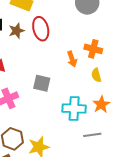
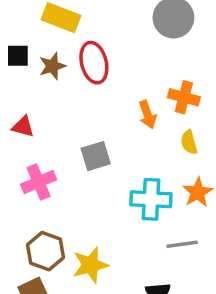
gray square: (42, 83) -> (96, 156), turned -30

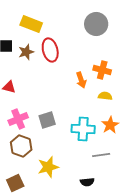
yellow semicircle: (189, 142) -> (105, 96), turned 112
gray square: (96, 156) -> (47, 120), moved
brown hexagon: (45, 251) -> (21, 146), moved

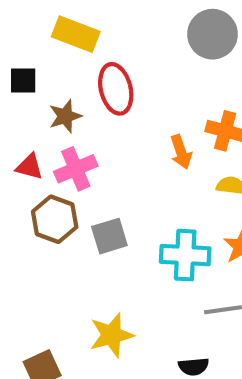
brown star: (26, 52) -> (65, 116), moved
pink cross: (18, 119) -> (76, 169), moved
brown hexagon: (21, 146) -> (55, 219), moved

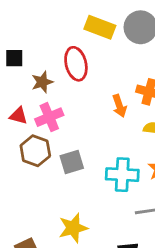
yellow rectangle: (76, 34) -> (100, 27), moved

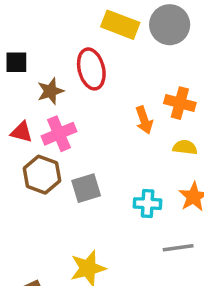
cyan cross: (122, 175) -> (148, 204), size x0.7

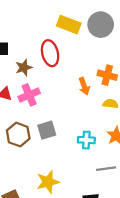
brown hexagon: (42, 175) -> (18, 135), moved

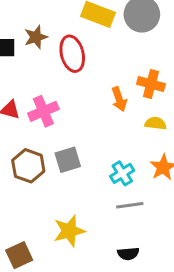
brown star: (24, 67) -> (36, 37), moved
cyan cross: (86, 140) -> (122, 173), turned -35
gray line: (106, 169) -> (130, 205), moved

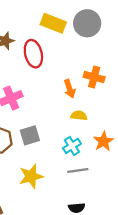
yellow semicircle: (156, 123) -> (79, 116), moved
yellow star: (69, 231) -> (31, 176), moved

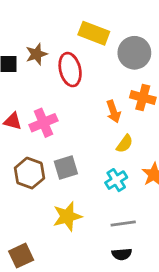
gray circle: (87, 23) -> (134, 53), moved
yellow semicircle: (79, 116) -> (125, 144), turned 119
gray line: (78, 170) -> (123, 223), moved

